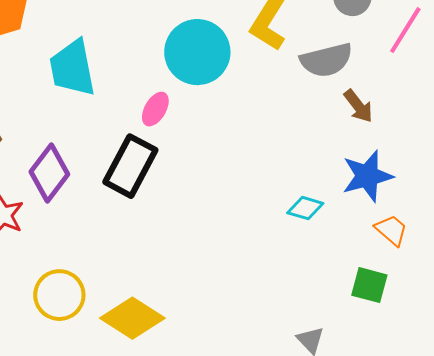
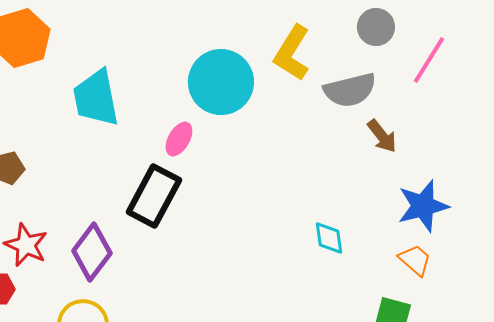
purple diamond: (49, 173) -> (92, 252), moved
blue star: (367, 176) -> (423, 206), moved
cyan diamond: (305, 208) -> (329, 238), turned 66

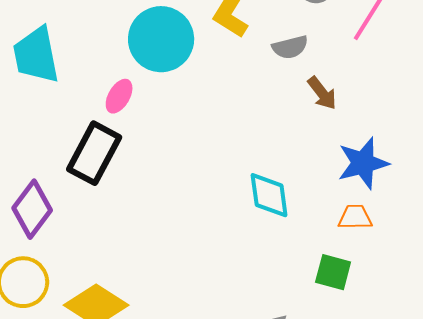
gray semicircle: (350, 90) -> (290, 47), size x0.7
cyan diamond: (329, 238) -> (269, 195), size x1.4
orange trapezoid: (415, 260) -> (355, 217), turned -42

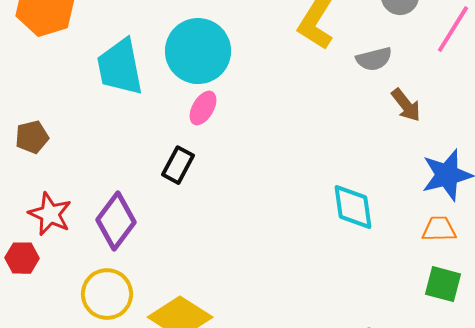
cyan circle: (161, 39) -> (198, 51), moved
black rectangle: (94, 153) -> (178, 165), size x0.6
green square: (333, 272) -> (443, 284), moved

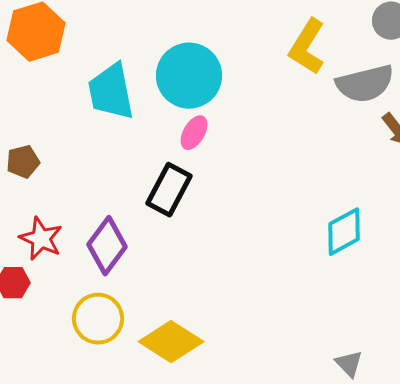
gray semicircle: (374, 59) -> (365, 84), size x1.6
black rectangle: (178, 165) -> (169, 190), size x1.4
cyan diamond: (353, 207) -> (344, 232), turned 69

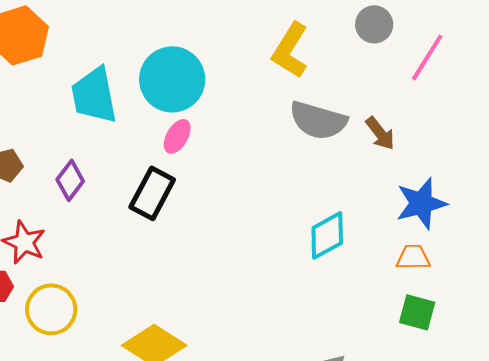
gray semicircle: (365, 84) -> (318, 120), moved, turned 30
purple diamond: (107, 246) -> (70, 180), moved, size x0.7
yellow circle: (98, 319) -> (51, 309), moved

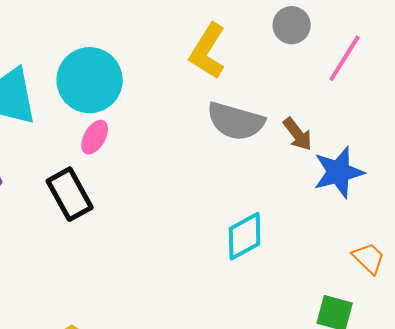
black rectangle: (152, 193) -> (70, 194), turned -57
blue star: (421, 203) -> (339, 172), moved
orange trapezoid: (413, 257) -> (369, 258), moved, turned 45

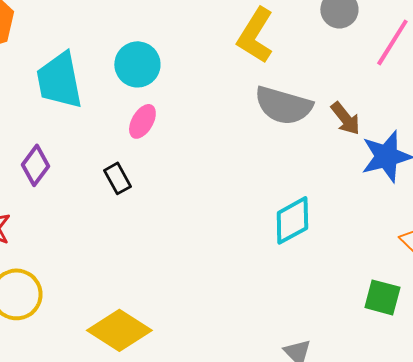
cyan circle: (90, 80) -> (137, 64), size x0.7
black rectangle: (70, 194) -> (117, 178), size x0.6

